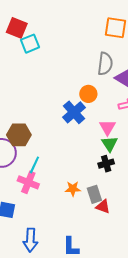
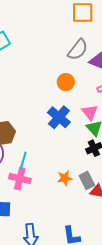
gray semicircle: (105, 64) -> (78, 50), turned 40
blue cross: (74, 112) -> (59, 117), moved

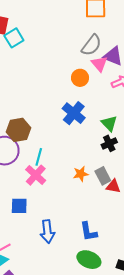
pink triangle: (90, 112) -> (99, 64), moved
pink cross: (20, 179) -> (36, 175), turned 30

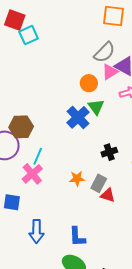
pink triangle: (99, 64) -> (110, 72), turned 30
green triangle: (109, 123) -> (96, 107), moved
gray rectangle: (103, 176) -> (99, 183), turned 48

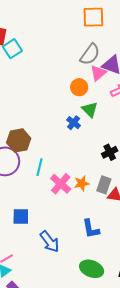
blue cross: (78, 117) -> (74, 123), size x0.6
pink cross: (32, 174) -> (61, 184), moved
blue arrow: (37, 231) -> (50, 242), turned -30
blue L-shape: (77, 237) -> (91, 229), moved

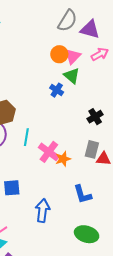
pink triangle: (98, 73) -> (73, 56), moved
orange star: (82, 183) -> (63, 159), moved
blue arrow: (50, 242) -> (43, 211), turned -130

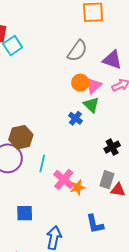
gray semicircle: (67, 21) -> (77, 51), moved

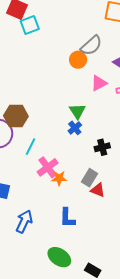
orange circle: (80, 83) -> (78, 60), moved
green triangle: (91, 105) -> (77, 111), moved
blue cross: (75, 118) -> (75, 128), moved

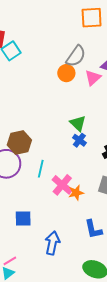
pink triangle: (99, 83) -> (93, 78), moved

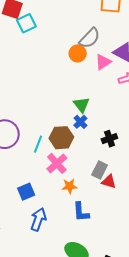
brown hexagon: (19, 143) -> (61, 138), moved
orange star: (76, 193) -> (69, 186), moved
blue square: (23, 218) -> (26, 192), moved, turned -30

